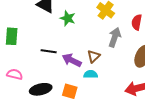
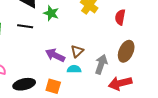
gray arrow: (115, 37) -> (101, 64), moved
black line: (49, 51) -> (25, 26), moved

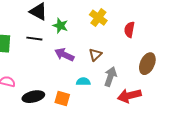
brown triangle: (77, 51) -> (95, 55), moved
brown ellipse: (126, 51) -> (147, 64), moved
purple arrow: (55, 55) -> (64, 55), moved

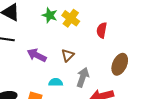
green star: (60, 26) -> (50, 15), moved

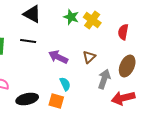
brown ellipse: (120, 64) -> (127, 66), moved
cyan semicircle: (56, 82) -> (65, 84), moved, turned 64

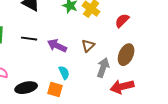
red semicircle: (123, 32) -> (122, 21), turned 35
black line: (28, 41) -> (29, 39), moved

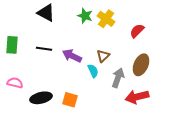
cyan semicircle: (64, 73) -> (93, 71), moved

